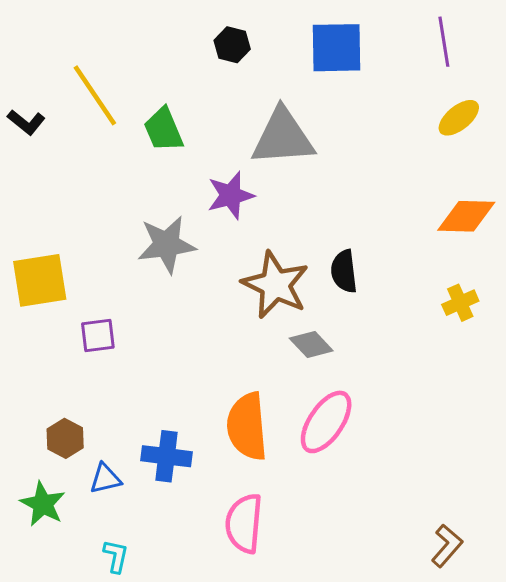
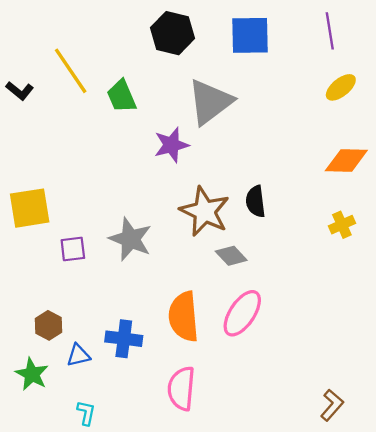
black hexagon: (232, 45) -> (172, 33), size x1.6
gray triangle: (283, 137) -> (210, 102), turned -33
gray star: (167, 245) -> (130, 239), moved, turned 30

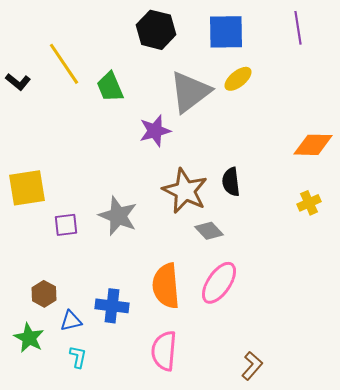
yellow ellipse: (341, 87) -> (238, 79), moved
brown L-shape: (332, 405) -> (252, 366), moved
cyan L-shape: (86, 413) -> (78, 357), moved

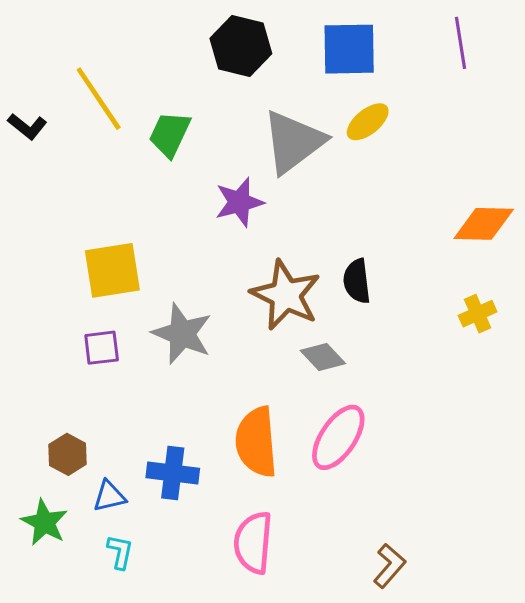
green trapezoid: (110, 87) -> (170, 134), turned 48
yellow square: (27, 188) -> (112, 270), moved

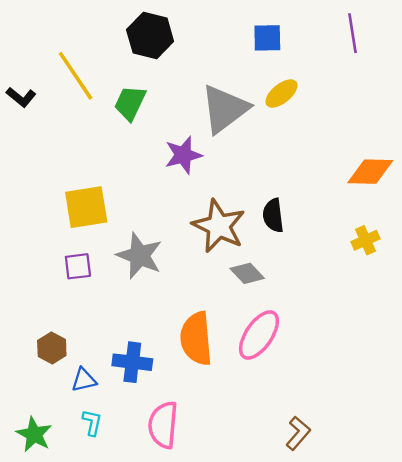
black hexagon: (241, 46) -> (150, 36), moved
blue square: (349, 49) -> (267, 38), size x0.7
green star: (44, 522) -> (34, 434), moved
pink semicircle: (253, 543) -> (163, 425), moved

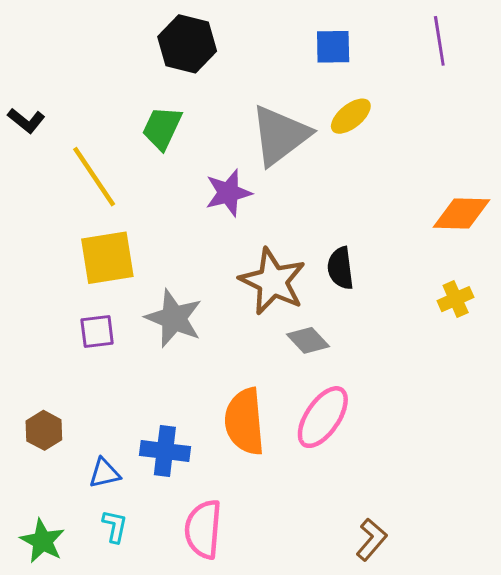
yellow line: (76, 76) -> (94, 177), moved
brown hexagon: (52, 348) -> (44, 430), moved

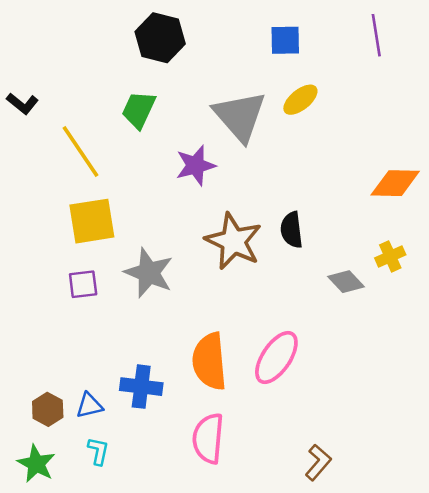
gray triangle: (280, 135) -> (240, 116), turned -34
gray diamond: (308, 340) -> (346, 282), moved
brown hexagon: (44, 430) -> (48, 409), moved
pink semicircle: (203, 529) -> (208, 438), moved

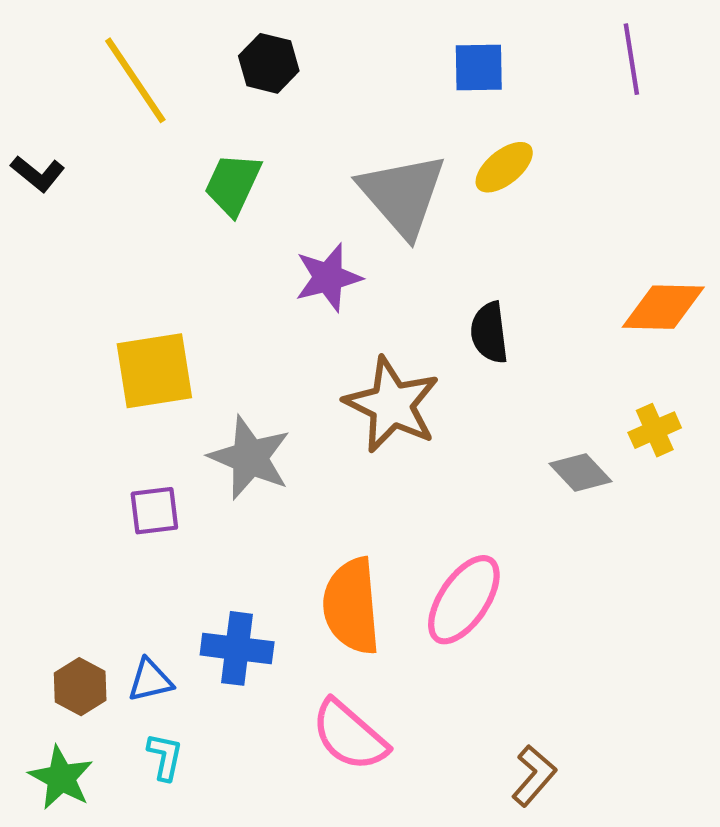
black hexagon: (160, 38) -> (269, 63), size x0.7
yellow line: (81, 151) -> (135, 80), moved
black semicircle: (292, 230) -> (489, 333), moved
purple square: (83, 284) -> (154, 511), moved
pink semicircle: (208, 438) -> (349, 735), turned -54

